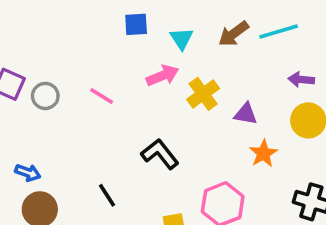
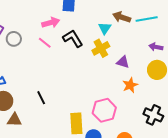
brown arrow: (234, 34) -> (122, 17), turned 48
cyan triangle: (181, 39) -> (105, 28), moved
pink arrow: (163, 75) -> (51, 23), moved
black L-shape: (160, 154) -> (73, 38), moved

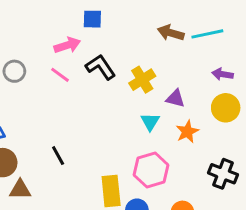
cyan triangle: (105, 28) -> (150, 122), moved

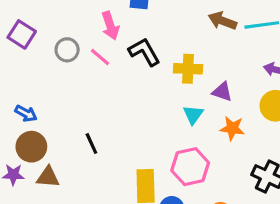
pink arrow: (67, 45) -> (110, 26), turned 85
gray circle: (14, 71) -> (67, 50), moved
yellow cross: (142, 80) -> (188, 69), turned 30
orange star: (187, 132) -> (232, 128), turned 30

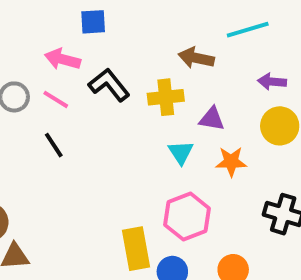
brown arrow: (222, 21) -> (196, 58), moved
pink arrow: (110, 26) -> (62, 59), turned 132
black line: (91, 144) -> (54, 145), moved

